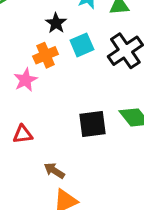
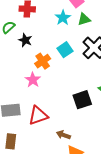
black star: (56, 23) -> (25, 40), moved
red triangle: (23, 134) -> (38, 116), size x1.5

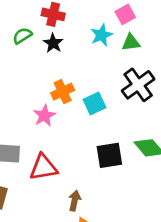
black star: (25, 40) -> (53, 43), moved
cyan square: (65, 50) -> (95, 103), moved
brown arrow: (63, 135) -> (75, 201), turned 72

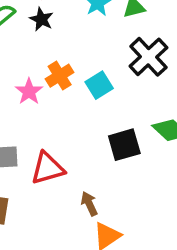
pink star: (44, 116) -> (29, 92), moved
brown arrow: (75, 201) -> (89, 204), turned -30

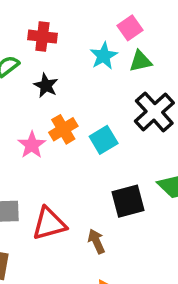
black star: (41, 19) -> (46, 86), moved
brown arrow: (89, 204) -> (96, 241), moved

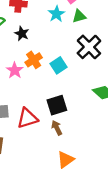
black square: (128, 201) -> (57, 105), moved

